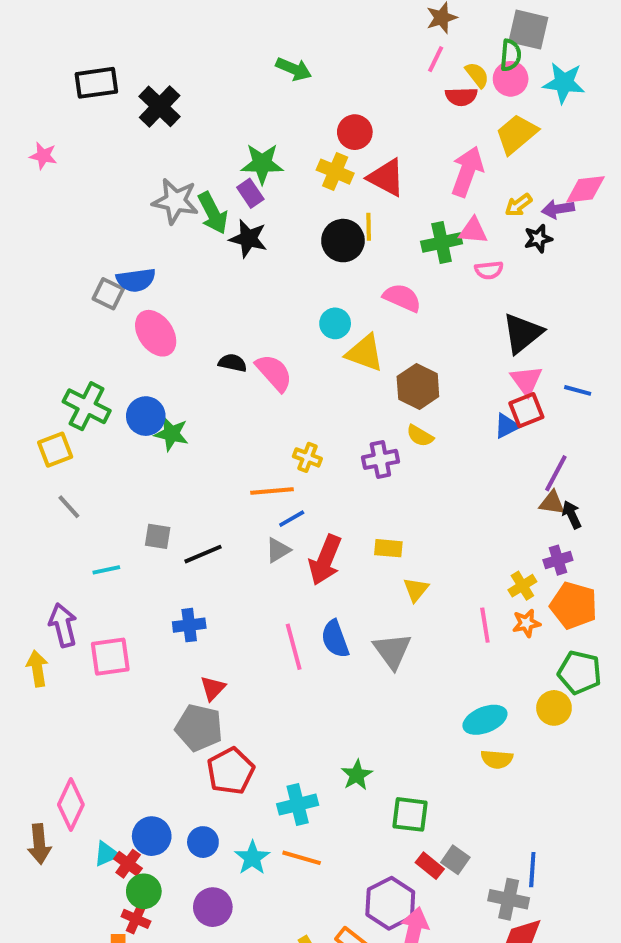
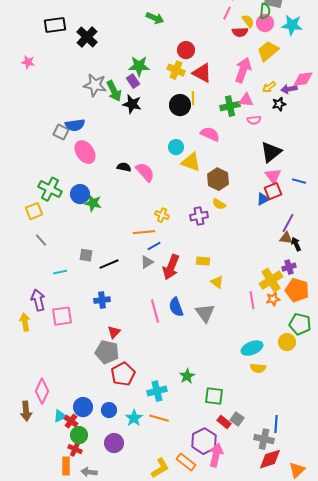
yellow cross: (522, 586) -> (271, 280), size x1.6
yellow triangle: (416, 590) -> (217, 282), turned -32

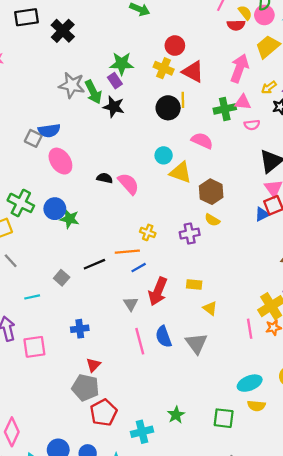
gray square: (86, 255) -> (62, 278), turned 32
gray triangle: (147, 262) -> (131, 304), moved, turned -32
black line: (109, 264) -> (94, 264), moved
green square: (214, 396) -> (224, 418), moved

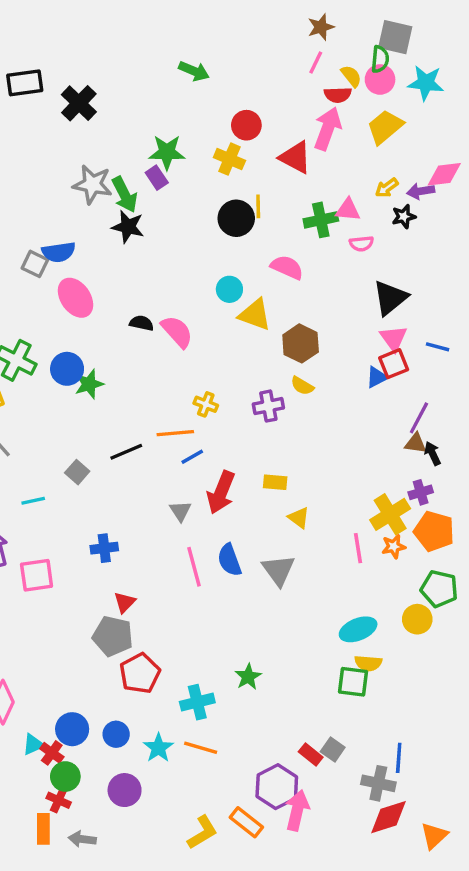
pink arrow: (239, 68) -> (328, 129), moved
red triangle: (193, 72) -> (295, 157), moved
black star: (114, 107) -> (128, 227), moved
green star: (70, 219) -> (89, 384), turned -30
green square: (224, 418) -> (353, 682), moved

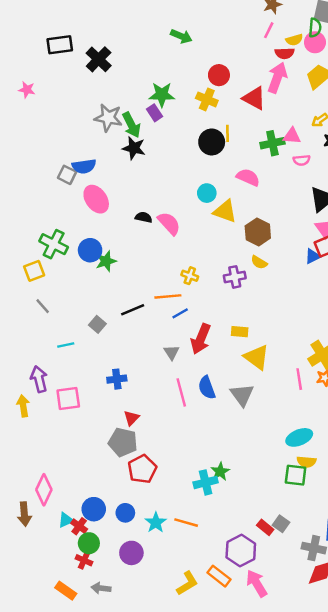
yellow semicircle: (351, 76) -> (294, 40), turned 112
yellow triangle: (299, 518) -> (257, 357), size x1.6
cyan cross: (197, 702) -> (206, 482), moved
pink arrow: (297, 810) -> (257, 583), moved, turned -44
orange rectangle: (43, 829) -> (66, 591), moved, turned -55

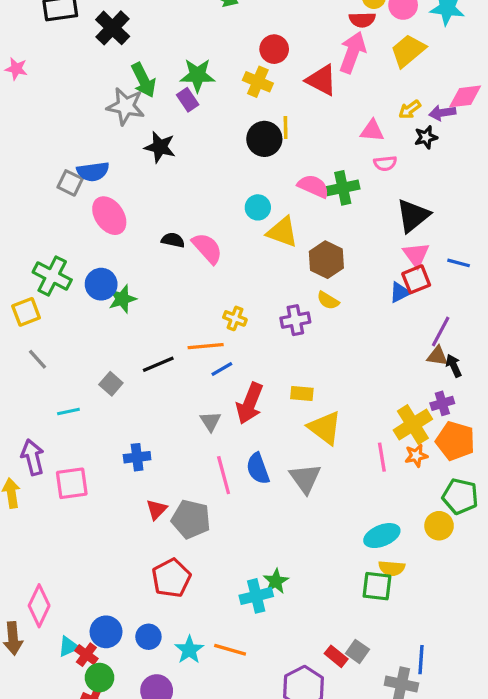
green arrow: (131, 125) -> (144, 80), moved
green cross: (272, 143) -> (343, 188), moved
gray pentagon: (123, 442) -> (191, 519), moved

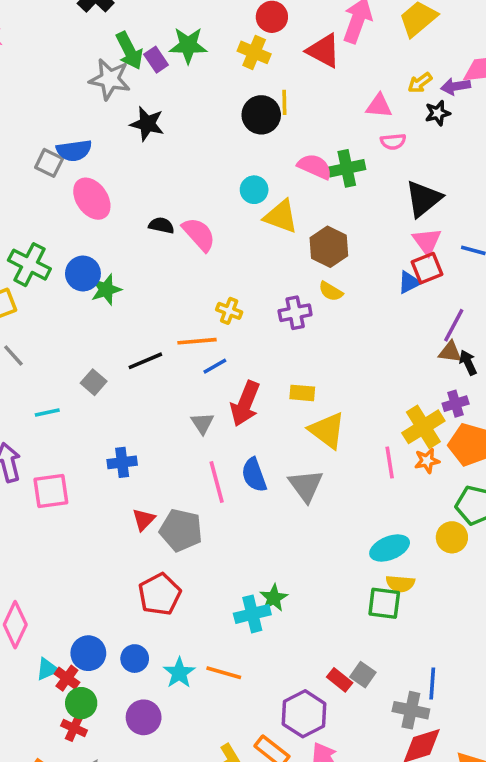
purple rectangle: (188, 100) -> (156, 60), moved

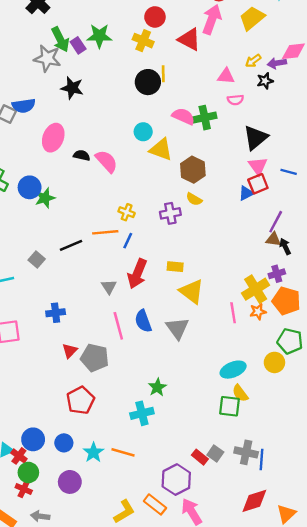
pink ellipse: (92, 199) -> (53, 138), moved, turned 56
blue line: (215, 366) -> (128, 241), moved, turned -35
yellow semicircle: (400, 584) -> (240, 393), turned 48
green star: (274, 598) -> (157, 387), moved
gray cross: (411, 710) -> (246, 452), moved

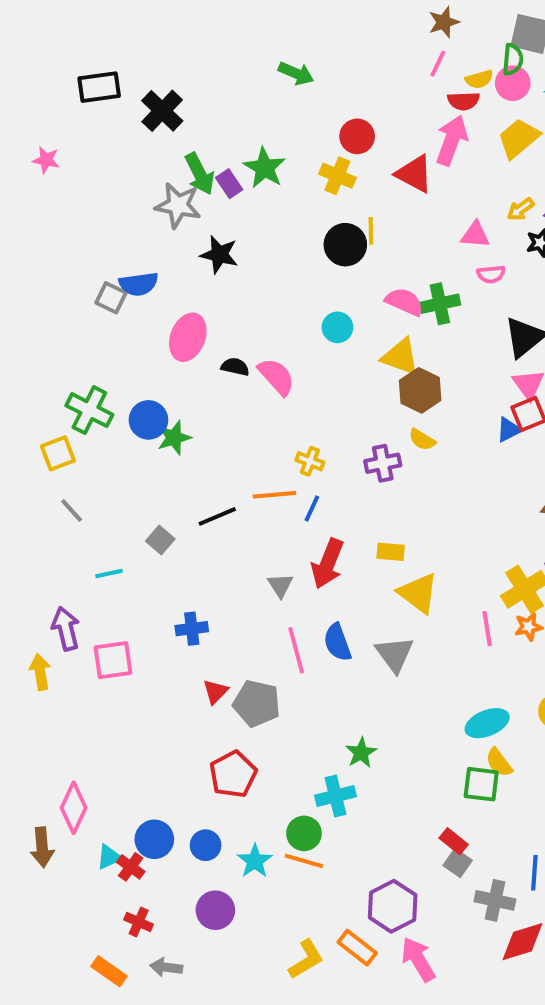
green star: (99, 36) -> (265, 168), turned 30
yellow triangle: (161, 149) -> (400, 357), moved
gray cross: (246, 452) -> (495, 900), moved
red rectangle: (200, 457) -> (454, 841), moved
green circle: (28, 472) -> (304, 833), moved

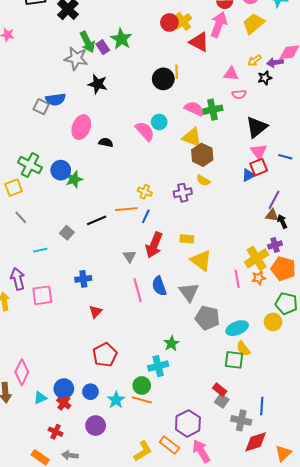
yellow cross: (337, 176) -> (183, 21), moved, turned 30
pink semicircle: (276, 377) -> (145, 131), moved
gray pentagon: (257, 703) -> (207, 318), moved
red cross: (131, 867) -> (64, 403), moved

